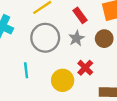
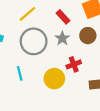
red cross: (85, 68) -> (74, 64), turned 32

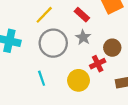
brown circle: (88, 36) -> (112, 48), moved

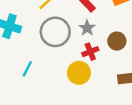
red cross: (98, 64) -> (90, 52), moved
cyan line: (42, 78) -> (27, 69), moved, turned 42

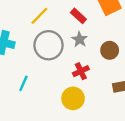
red cross: (90, 52) -> (81, 71), moved
yellow circle: (79, 73) -> (73, 98), moved

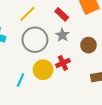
cyan line: (23, 83) -> (21, 80), moved
yellow circle: (73, 98) -> (43, 70), moved

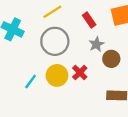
gray star: (62, 35) -> (96, 44), moved
red cross: (63, 63) -> (80, 73), turned -32

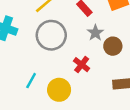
yellow circle: (57, 75) -> (59, 90), moved

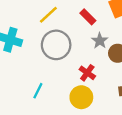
yellow circle: (59, 90) -> (81, 97), moved

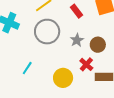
gray star: (100, 41) -> (77, 40), moved
red cross: (87, 73) -> (86, 64), moved

